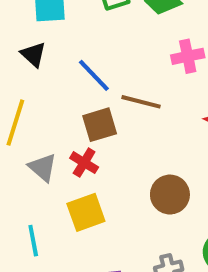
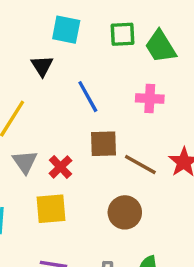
pink cross: (188, 56) -> (150, 98), moved
brown line: (141, 102) -> (140, 165), moved
brown square: (100, 125) -> (104, 144), moved

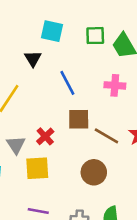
gray triangle: (25, 162) -> (16, 145), moved

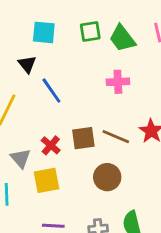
blue line: (67, 83) -> (51, 91), moved
brown square: (79, 119) -> (83, 138), moved

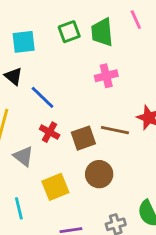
green trapezoid: (122, 38) -> (102, 32), turned 44
red cross: (51, 145) -> (50, 132), moved
gray triangle: (21, 158) -> (23, 156), moved
brown circle: (107, 177) -> (99, 174), moved

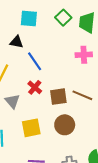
green square: (69, 32) -> (63, 18), turned -35
black triangle: (13, 76) -> (17, 42), turned -40

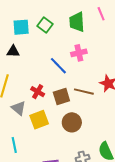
green square: (63, 18) -> (45, 25), moved
blue line: (35, 61) -> (58, 66), moved
yellow square: (31, 128) -> (39, 120), moved

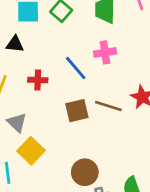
red cross: (38, 92) -> (38, 80), moved, turned -32
yellow square: (39, 120) -> (31, 151), moved, turned -30
brown circle: (72, 122) -> (85, 172), moved

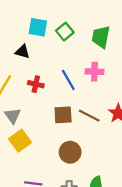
brown circle: (85, 172) -> (70, 152), moved

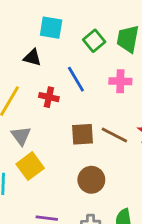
green square: (65, 32) -> (94, 41), moved
blue line: (68, 80) -> (76, 79), moved

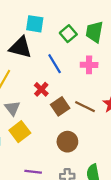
black triangle: (32, 58) -> (20, 47), size x1.6
red cross: (49, 97) -> (41, 89), moved, turned 32
brown square: (82, 134) -> (60, 106), turned -30

